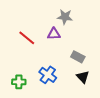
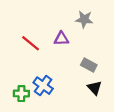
gray star: (65, 17) -> (84, 19), moved
blue cross: (48, 75) -> (43, 86), moved

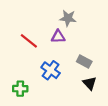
gray star: (84, 19) -> (68, 18), moved
blue cross: (43, 86) -> (51, 70), moved

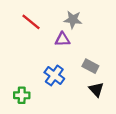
red line: (29, 41) -> (31, 22), moved

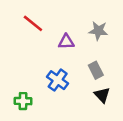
gray star: (73, 20) -> (98, 31), moved
gray rectangle: (90, 66) -> (96, 70), turned 35

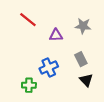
blue cross: (58, 80) -> (49, 68), turned 30
green cross: (23, 101) -> (29, 85), moved

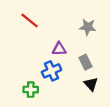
purple triangle: (56, 35) -> (59, 49), moved

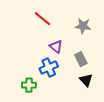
red line: (30, 20) -> (42, 19), moved
purple triangle: (59, 49) -> (56, 47), turned 40

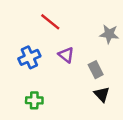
gray star: (83, 26) -> (109, 34), moved
blue cross: (49, 67) -> (29, 57), moved

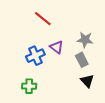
gray star: (109, 34) -> (85, 40), moved
blue cross: (29, 57) -> (35, 56), moved

